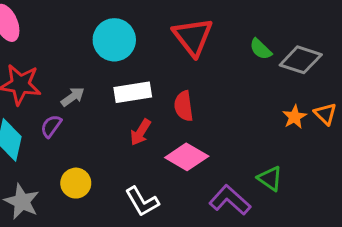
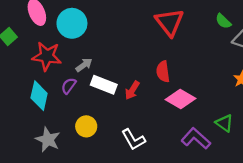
cyan circle: (114, 40) -> (72, 23), moved
green semicircle: (261, 49) -> (223, 21), moved
white rectangle: (133, 92) -> (104, 85), moved, turned 30
pink diamond: (187, 157) -> (180, 99), moved

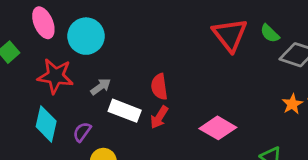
red triangle: (170, 22) -> (230, 35), moved
red semicircle: (163, 72) -> (159, 87), moved
purple semicircle: (69, 86) -> (82, 132), moved

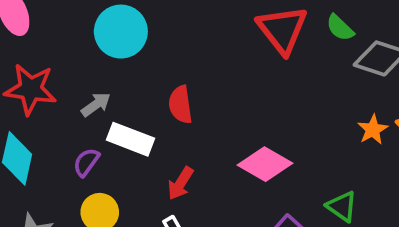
cyan circle: (86, 36) -> (121, 32), moved
red arrow: (159, 117) -> (180, 183), moved
purple semicircle: (82, 132) -> (86, 162), moved

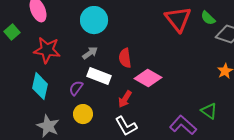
gray arrow: (96, 105) -> (90, 53), moved
pink diamond: (265, 164) -> (148, 78), moved

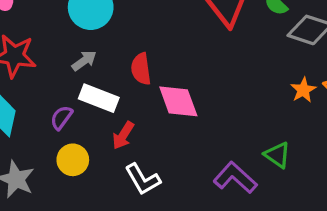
pink diamond: (148, 78) -> (178, 101), turned 40
red arrow: (125, 99) -> (123, 135), moved

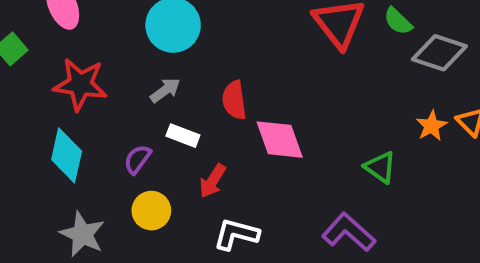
white rectangle: (99, 98) -> (183, 136), size x0.7
green triangle: (277, 155) -> (380, 167), moved
white L-shape: (143, 179) -> (236, 234), turned 135

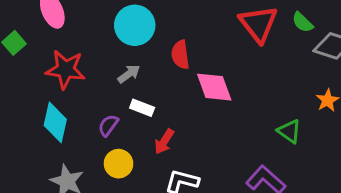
red semicircle: (234, 100) -> (180, 55), moved
pink diamond: (280, 140) -> (214, 87), moved

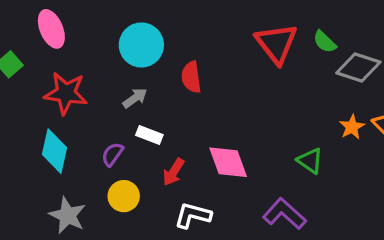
pink diamond: (214, 87) -> (228, 162), moved

